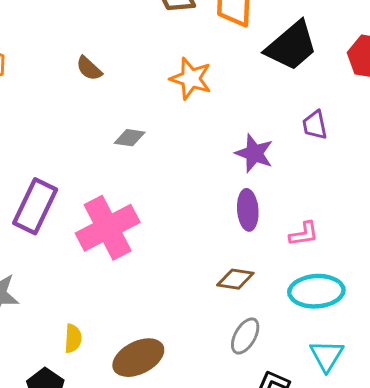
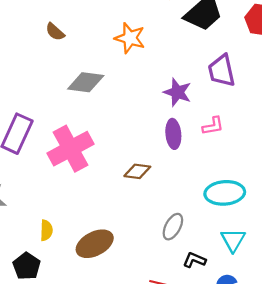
purple trapezoid: (315, 125) -> (222, 71), size x1.5
gray diamond: (130, 138) -> (86, 82), size x1.6
pink L-shape: (304, 234) -> (213, 126), moved
brown diamond: (235, 279) -> (137, 171), moved

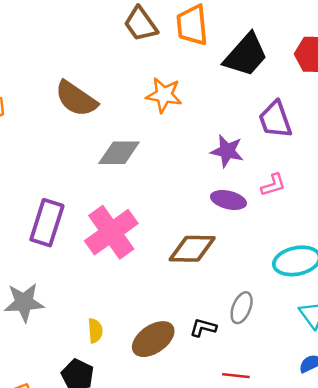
brown semicircle: (55, 32) -> (76, 99), size x1.8
purple ellipse: (173, 134) -> (228, 200), turned -64
brown diamond: (137, 171) -> (192, 249), size x1.5
black L-shape: (194, 260) -> (203, 328), moved

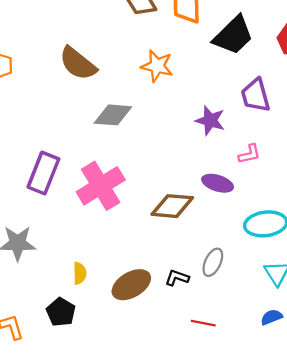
purple ellipse: (228, 200) -> (218, 183), moved

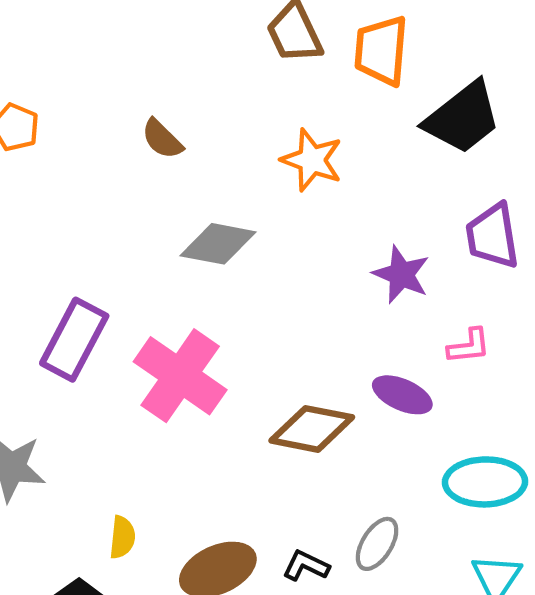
brown semicircle: (78, 63) -> (162, 139), size x0.6
pink cross: (101, 186) -> (180, 376), turned -30

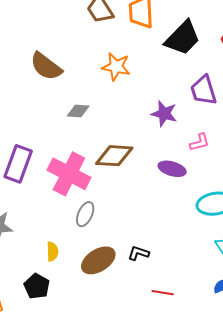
brown semicircle: (162, 139) -> (46, 66), size x1.6
gray diamond: (218, 244) -> (78, 111), size x0.7
brown diamond: (312, 429) -> (114, 156), moved
gray ellipse: (377, 544) -> (85, 214), moved

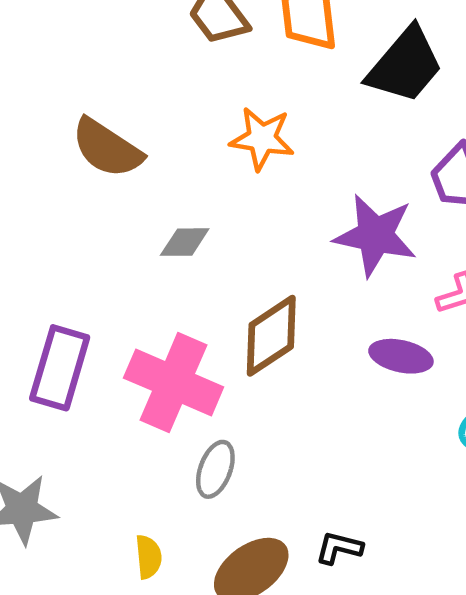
purple star: (164, 114) -> (375, 235), size x1.4
brown diamond: (114, 156) -> (271, 336), turned -33

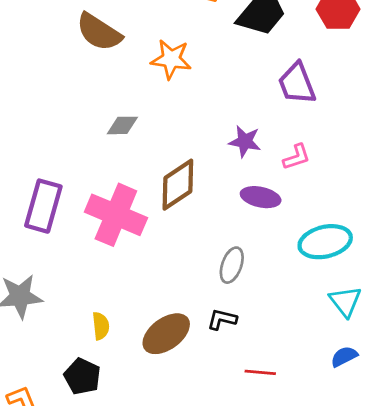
brown semicircle: (107, 148) -> (99, 32), moved
purple star: (375, 235) -> (245, 141), moved, size x0.6
gray ellipse: (215, 469) -> (232, 265), moved

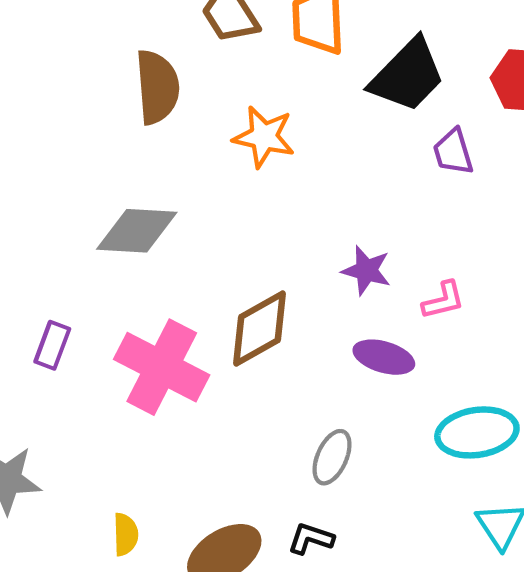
brown semicircle: (99, 32) -> (157, 87), turned -132
purple trapezoid: (297, 83) -> (453, 152), moved, size x0.7
gray diamond: (122, 125) -> (137, 231), moved, size x1.6
purple rectangle: (43, 206) -> (52, 345), size x0.6

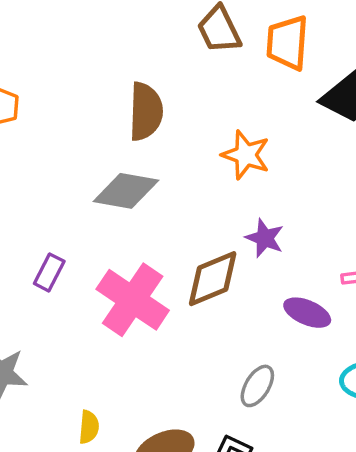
brown semicircle: (157, 87) -> (146, 112), moved
orange star: (264, 137) -> (246, 155), moved
purple star: (366, 271) -> (265, 238), moved

